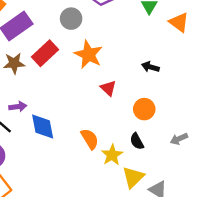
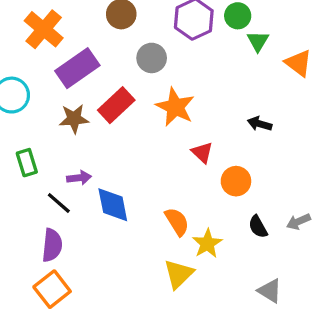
orange circle: (144, 109) -> (236, 181), moved
black semicircle: (137, 141) -> (258, 227), moved
yellow triangle: (133, 177) -> (179, 274), moved

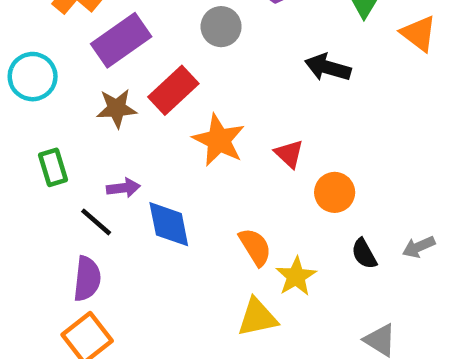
orange star: (175, 107) -> (219, 140), moved
black arrow: (260, 124) -> (328, 67), moved, size x1.4
yellow triangle: (179, 274) -> (257, 317), turned 32

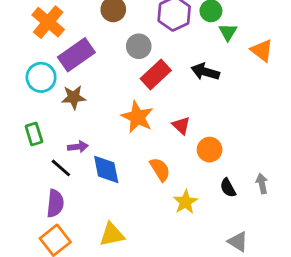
cyan circle: (33, 77) -> (41, 77), moved
red rectangle: (173, 90) -> (156, 75), moved
orange semicircle: (255, 247) -> (160, 169), moved
gray arrow: (419, 247) -> (262, 184), turned 102
yellow triangle: (257, 317) -> (112, 235), moved

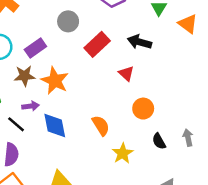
gray circle: (139, 46) -> (68, 21), moved
purple rectangle: (76, 55) -> (35, 48), moved, size x0.7
brown star: (74, 97) -> (25, 76), moved
orange star: (137, 117) -> (55, 81), moved
red triangle: (181, 126) -> (126, 73), moved

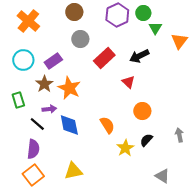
orange triangle: (188, 24) -> (179, 41), turned 30
black arrow: (140, 42) -> (139, 56), turned -42
brown star: (25, 76) -> (44, 84), turned -30
black semicircle: (159, 141) -> (146, 140), moved, turned 72

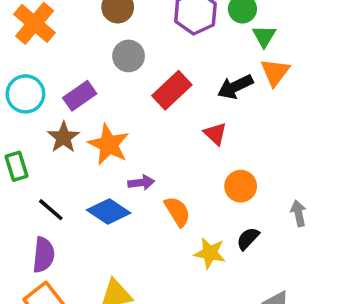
orange triangle: (179, 41) -> (275, 72), moved
purple arrow: (49, 109) -> (141, 183), moved
blue diamond: (69, 125) -> (109, 211), turned -45
gray arrow: (179, 135) -> (299, 213), moved
yellow star: (125, 148) -> (210, 253), turned -30

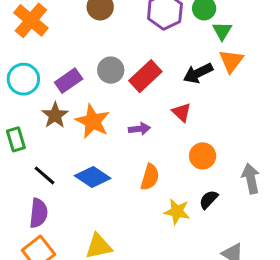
gray circle: (129, 56) -> (111, 70), moved
purple arrow: (141, 183) -> (139, 129), moved
orange semicircle: (177, 211) -> (150, 177), turned 48
gray arrow: (299, 213) -> (251, 178), size x1.4

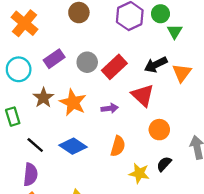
orange triangle: (231, 61) -> (182, 73), moved
purple rectangle: (69, 81) -> (54, 59), moved
red triangle: (181, 112) -> (143, 95), size x1.5

